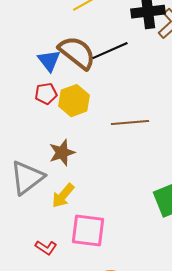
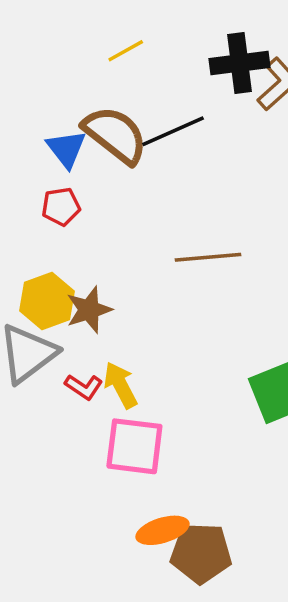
yellow hexagon: (74, 101) -> (47, 301), moved
yellow arrow: (63, 196) -> (120, 385), moved, turned 112
red L-shape: (46, 248) -> (84, 387), moved

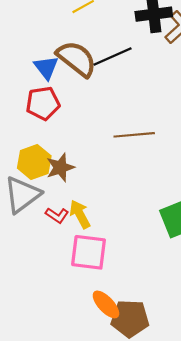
red pentagon: (61, 207) -> (43, 103), size x1.4
orange ellipse: (162, 530) -> (106, 304), turned 64

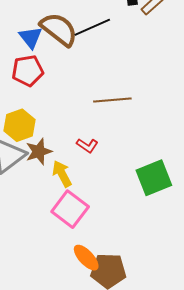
brown star: (60, 167) -> (39, 152), moved
red L-shape: (57, 215) -> (87, 145), moved
pink square: (89, 252) -> (70, 209), turned 30

